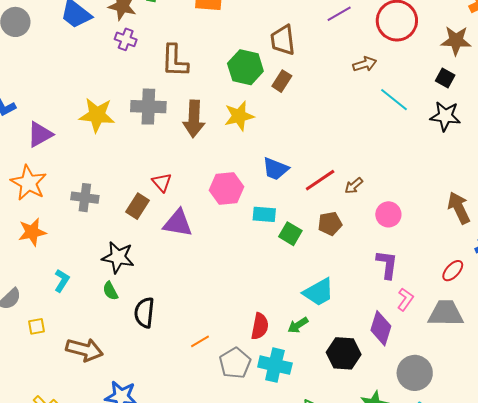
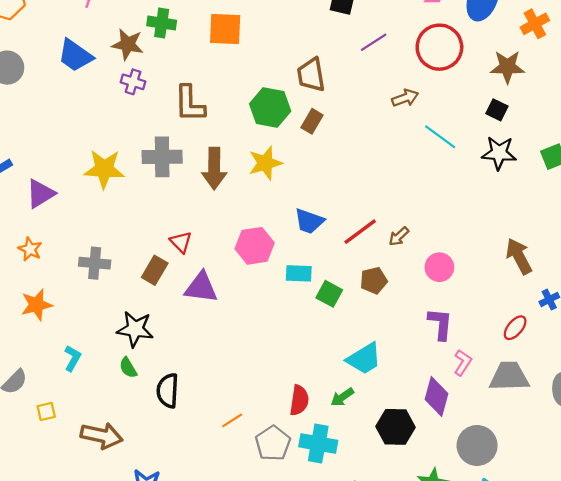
orange star: (29, 183) -> (30, 249), size x0.6

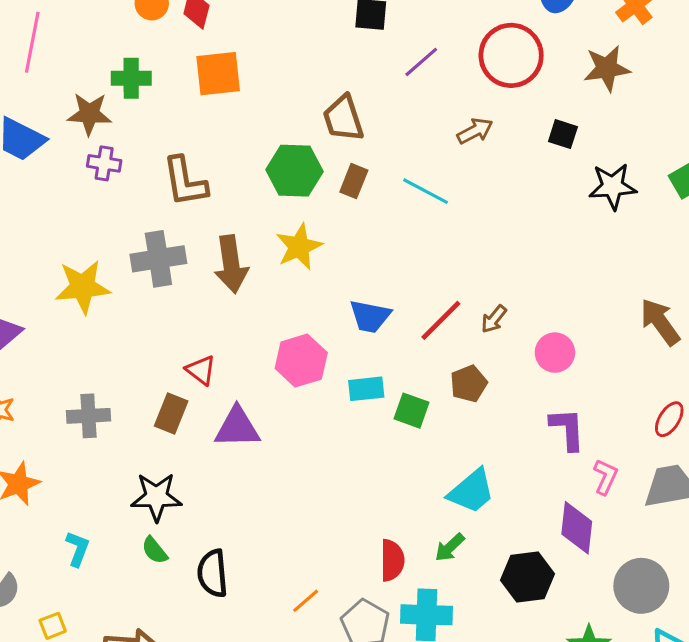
black square: (497, 110) -> (563, 134), moved
cyan line: (440, 137) -> (426, 191), moved

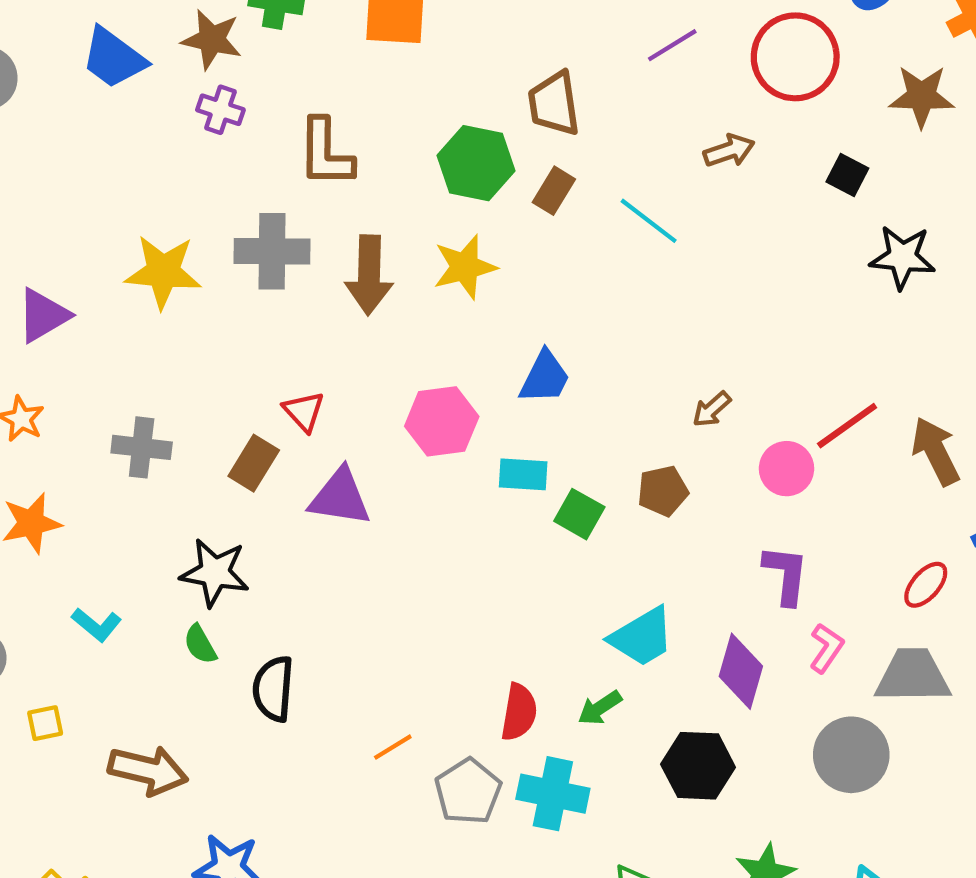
blue trapezoid: (370, 316) -> (545, 377), turned -84
red line: (441, 320) -> (847, 426), moved
purple diamond: (577, 528) -> (741, 671), moved
cyan L-shape: (78, 549) -> (97, 625), turned 99
gray circle: (641, 586) -> (851, 755), moved

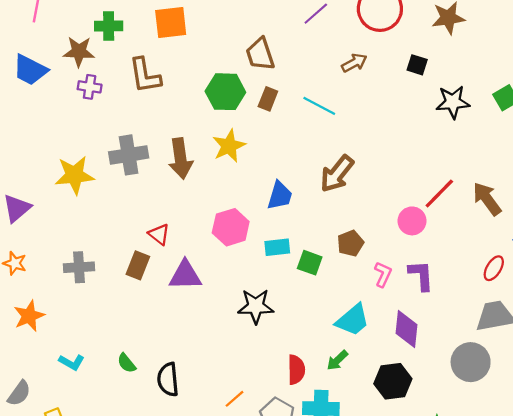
brown L-shape: (326, 153) -> (145, 75), moved
brown arrow: (712, 409) -> (337, 174), moved, size x1.8
black star: (215, 573) -> (256, 306), moved
pink L-shape: (826, 648) -> (383, 274), moved

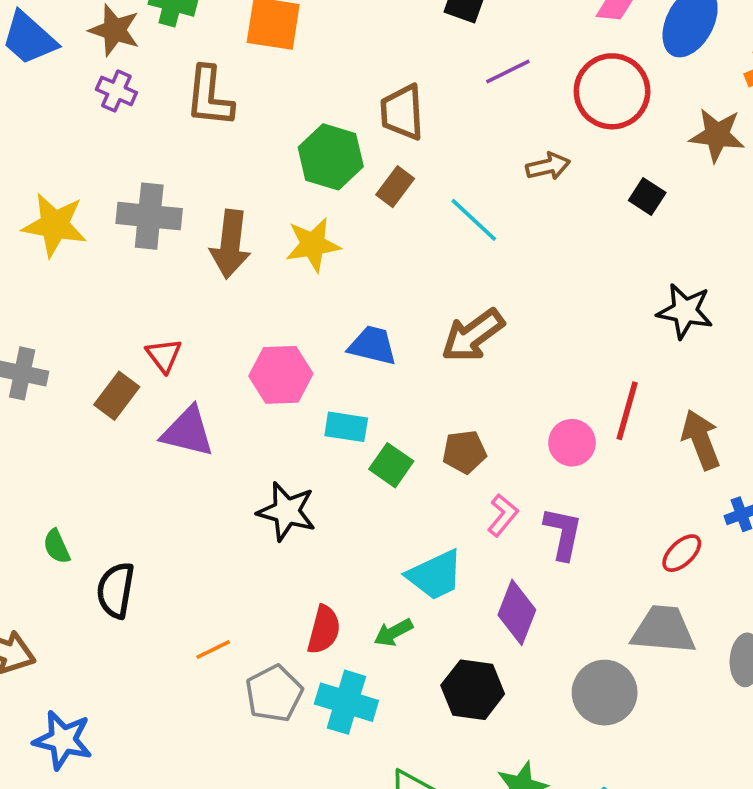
black star: (453, 102) -> (685, 311), moved
red line: (439, 193) -> (627, 411), turned -44
blue trapezoid: (280, 195) -> (372, 345), turned -108

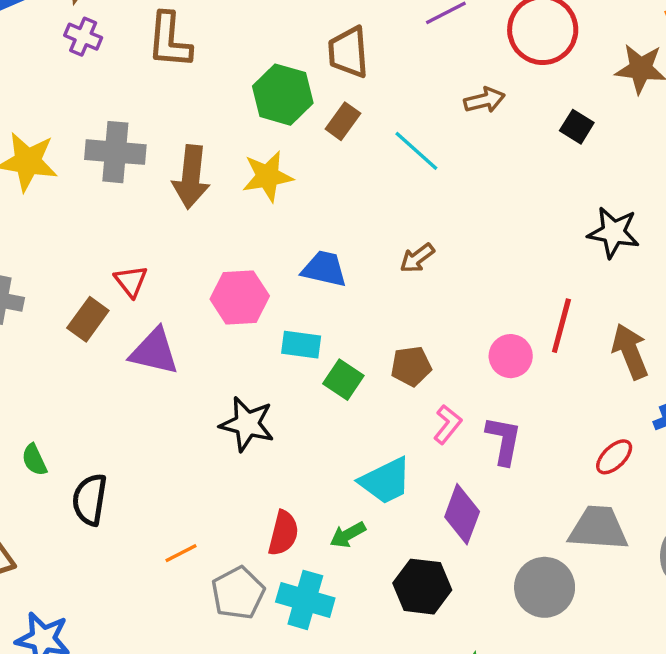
brown arrow: (473, 335) -> (417, 258), size x0.6

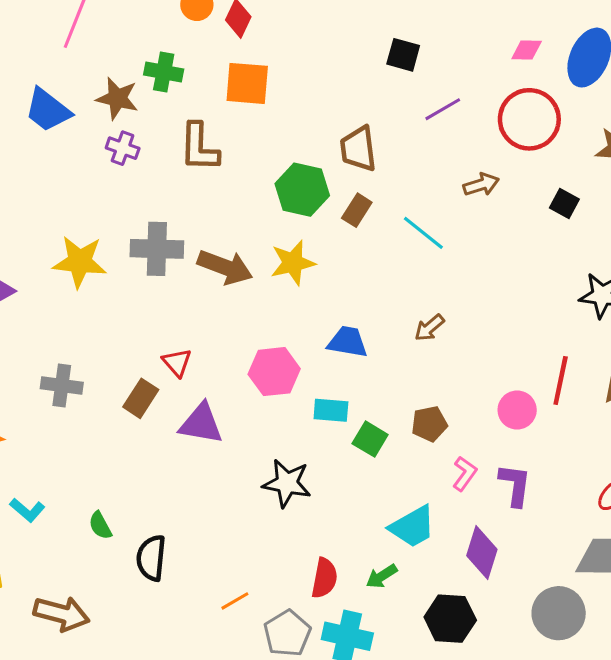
brown arrow: (191, 177) -> (225, 267), turned -72

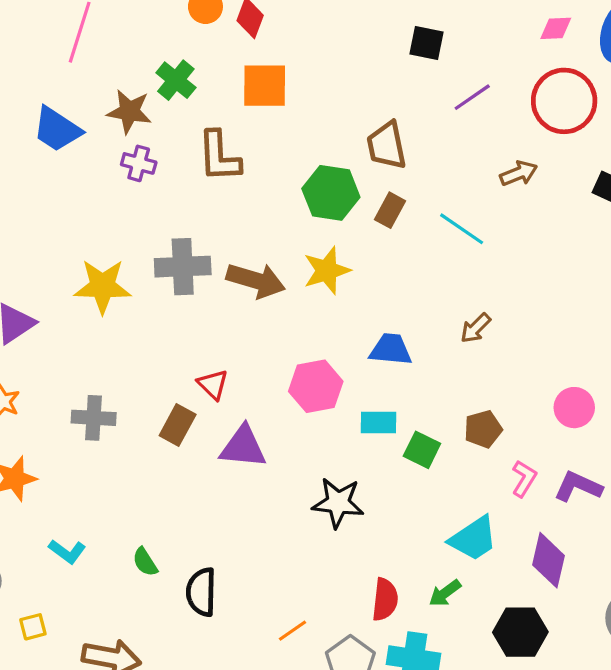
green cross: (164, 72) -> (176, 80), turned 33
purple L-shape: (515, 485) -> (578, 487), turned -69

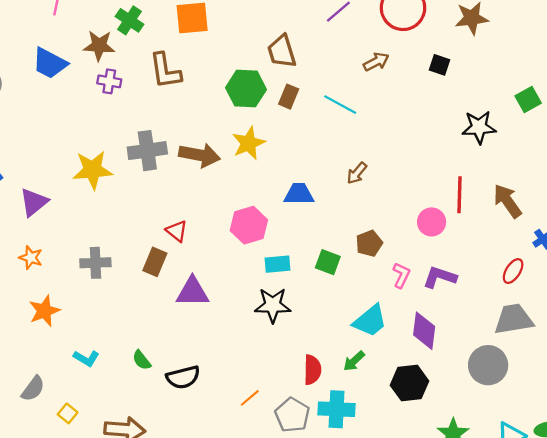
cyan rectangle: (378, 423) -> (278, 264), moved
purple triangle: (243, 447) -> (192, 292), moved
black semicircle: (201, 592) -> (183, 377), turned -100
yellow square: (33, 627) -> (68, 413), turned -30

